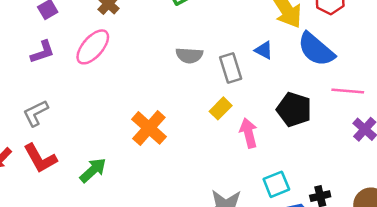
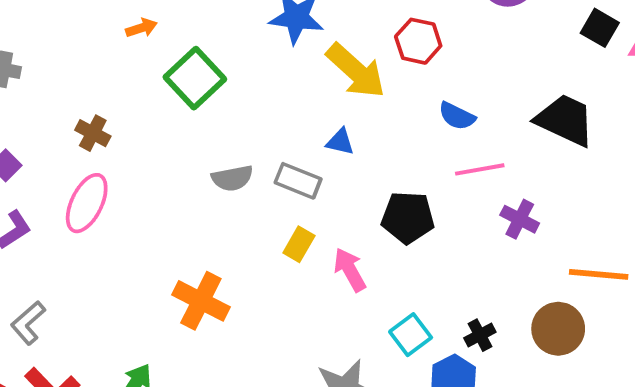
blue semicircle: (316, 49) -> (457, 116), moved, size x0.6
gray rectangle: (231, 68) -> (298, 181), turned -36

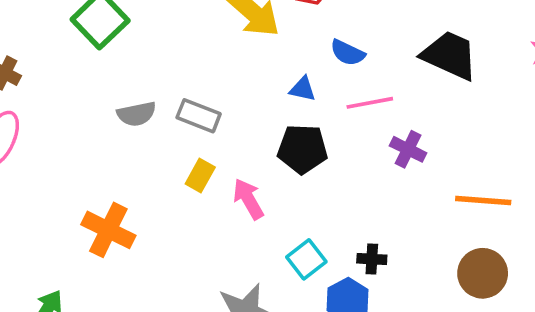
blue triangle: (340, 142) -> (303, 89), moved
brown circle: (558, 329) -> (483, 273), moved
black cross: (480, 335) -> (372, 259), turned 32

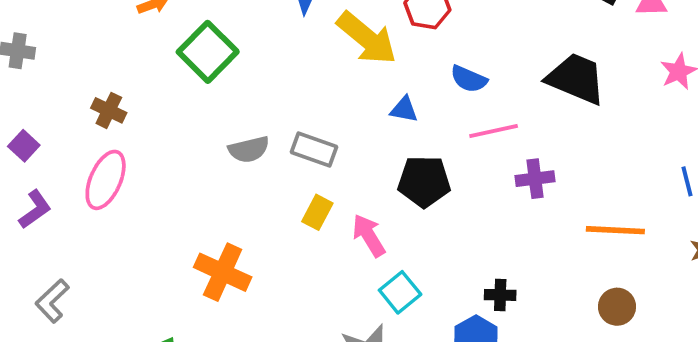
blue triangle: (303, 89) -> (404, 110), moved
purple cross: (408, 149) -> (535, 179), turned -32
cyan square: (306, 259) -> (400, 292), moved
brown circle: (483, 273) -> (617, 307), size x0.7

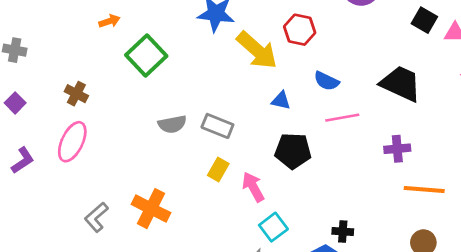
purple square: (24, 146) -> (15, 103), moved
purple cross: (535, 179) -> (397, 149), moved
gray L-shape: (52, 301) -> (96, 217), moved

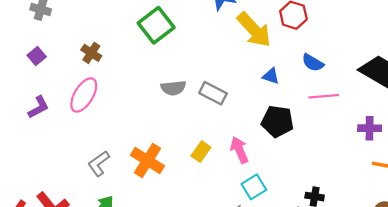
yellow rectangle: (218, 170) -> (201, 152), moved

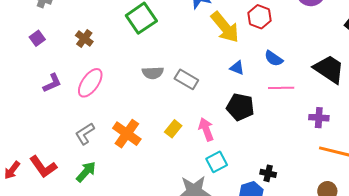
pink ellipse: (84, 95) -> (90, 83), moved
purple L-shape: (38, 107) -> (52, 83), moved

